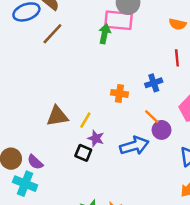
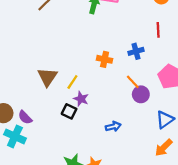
brown triangle: (57, 116) -> (47, 77), turned -50
blue arrow: (134, 146) -> (113, 126), moved, size x0.6

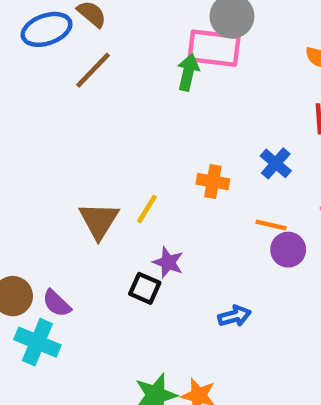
blue cross: (136, 51) -> (276, 163), turned -32
yellow line: (72, 82) -> (147, 209), moved
orange line: (133, 82) -> (271, 225), turned -32

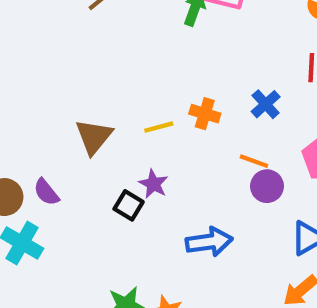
yellow line: (147, 209) -> (159, 127), moved, turned 36
purple semicircle: (57, 303) -> (46, 192), moved
blue arrow: (235, 316) -> (209, 242), size x1.5

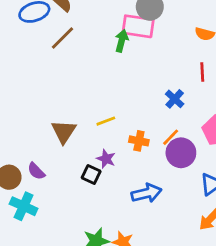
orange cross: (205, 114) -> (139, 141), moved
orange line: (254, 161) -> (171, 137), turned -60
purple circle: (267, 186) -> (181, 153), size x1.4

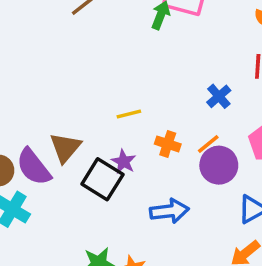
brown triangle: (64, 132) -> (65, 148), moved
purple semicircle: (36, 171) -> (34, 167), size x1.6
black square: (91, 175) -> (102, 179), size x1.6

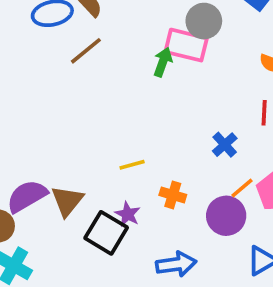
orange line: (208, 144) -> (242, 188), moved
purple semicircle: (34, 167) -> (27, 196), moved, turned 99

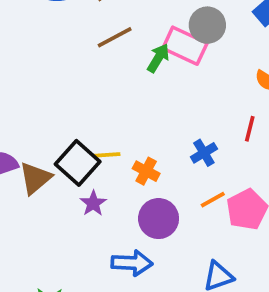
brown line: (86, 51) -> (115, 37), moved
orange cross: (173, 195) -> (146, 171), moved
purple circle: (226, 216) -> (159, 219), moved
black square: (106, 233) -> (78, 163), moved

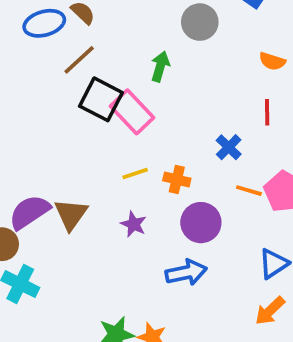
brown line: (115, 37) -> (79, 60), moved
pink rectangle: (185, 46) -> (132, 112), moved, turned 36
black square: (78, 163) -> (101, 99), moved
orange line: (213, 200) -> (249, 191), turned 60

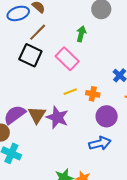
black square: (101, 99) -> (30, 55), moved
purple star: (134, 224) -> (57, 117), moved, size x1.6

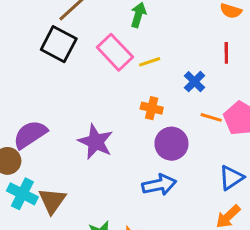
yellow line: (70, 92) -> (150, 62), moved
brown triangle: (37, 115) -> (52, 201), moved

